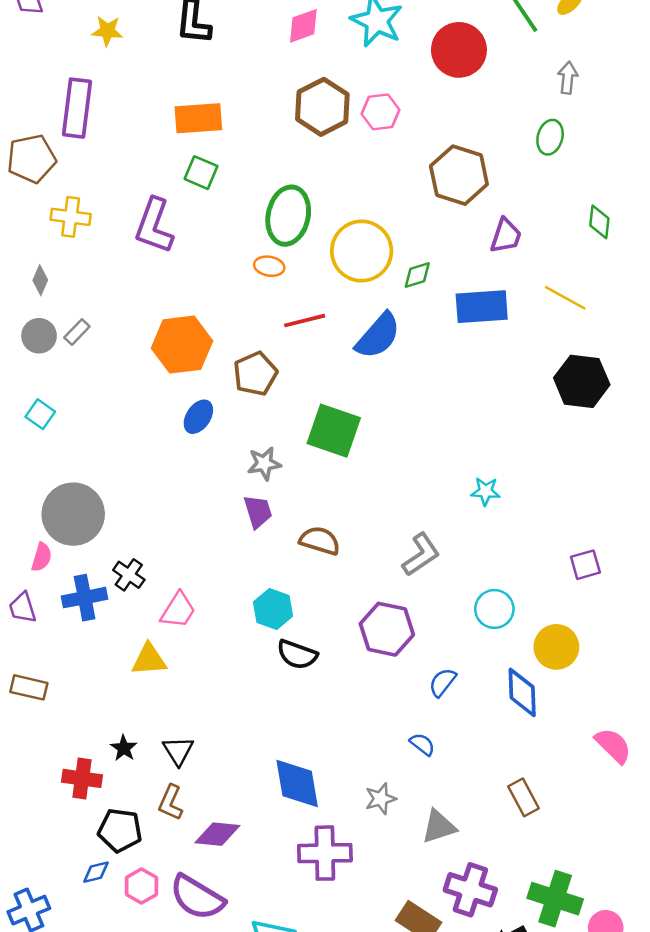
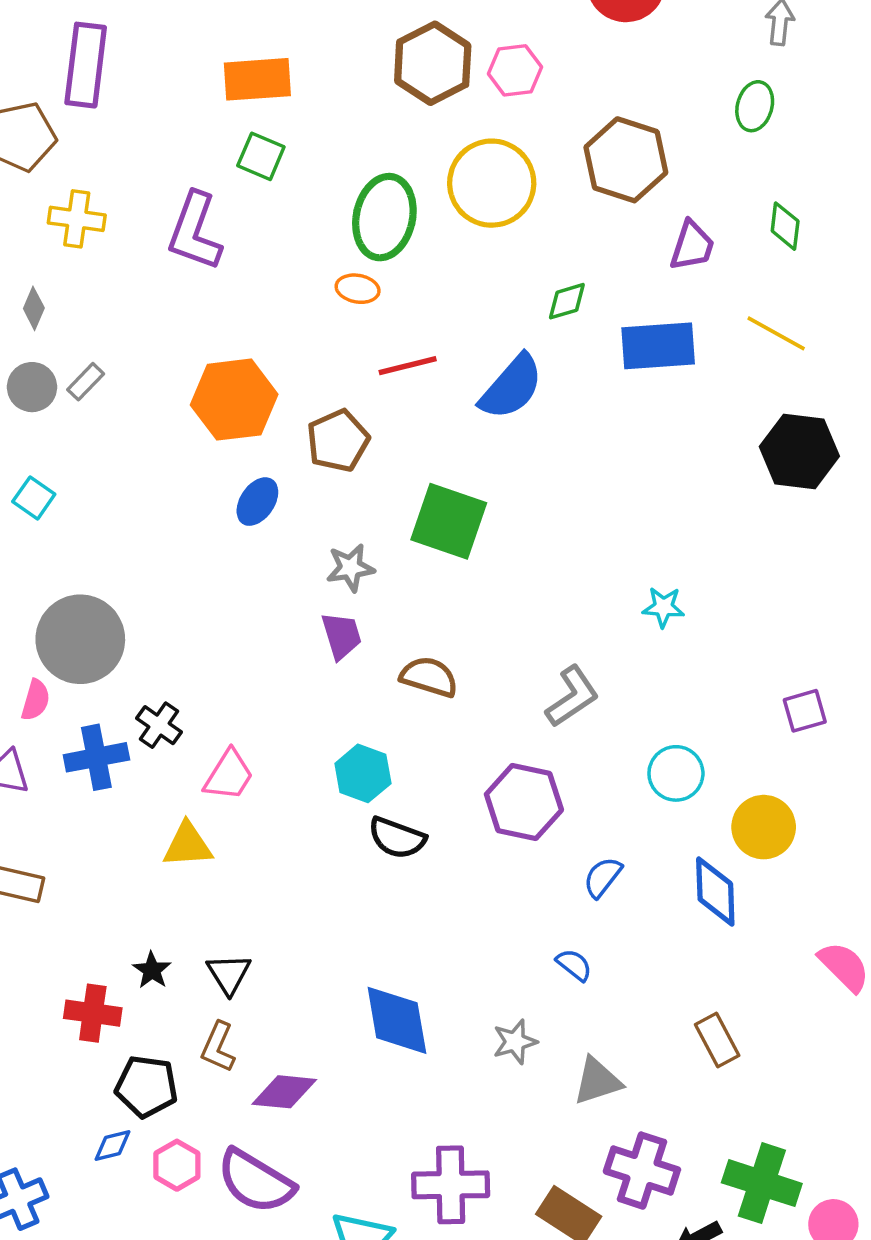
green diamond: (599, 222) -> (785, 226), moved
yellow circle: (362, 251) -> (492, 183), moved
purple cross: (325, 853) -> (451, 1185), moved

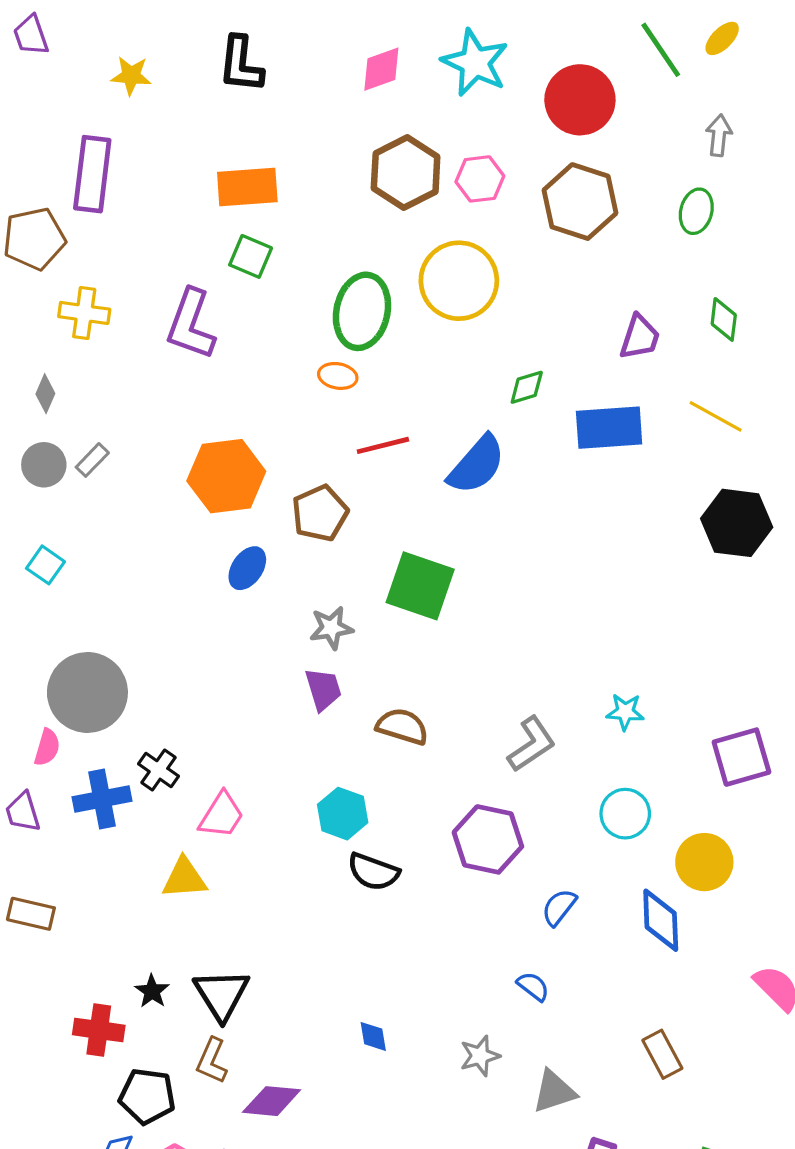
brown hexagon: (626, 160) -> (580, 202), moved
cyan star: (663, 607) -> (625, 712), moved
purple square: (805, 711) -> (741, 757), size x1.5
black triangle: (229, 974) -> (221, 994), size x1.4
blue diamond: (397, 1020) -> (373, 1036), size x0.5

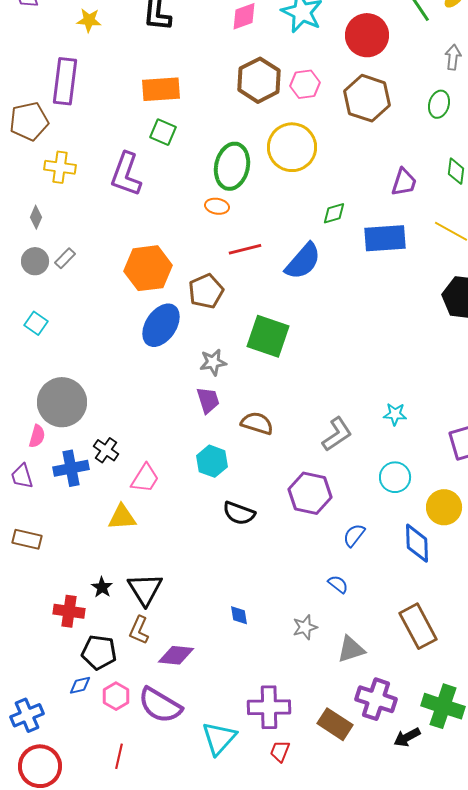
blue ellipse: (247, 568) -> (161, 325), size x1.6
cyan hexagon: (343, 814) -> (212, 461), moved
brown rectangle: (662, 1054) -> (418, 626), size x1.5

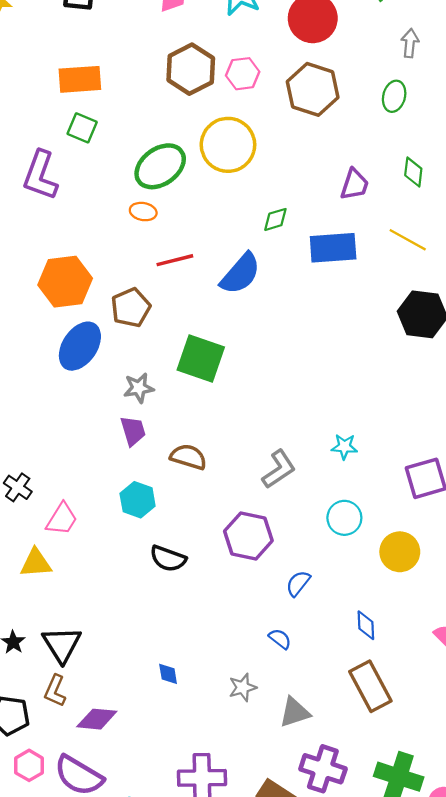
green ellipse: (232, 166) -> (160, 166), turned 42
blue diamond: (417, 543) -> (366, 625), moved, size x0.7

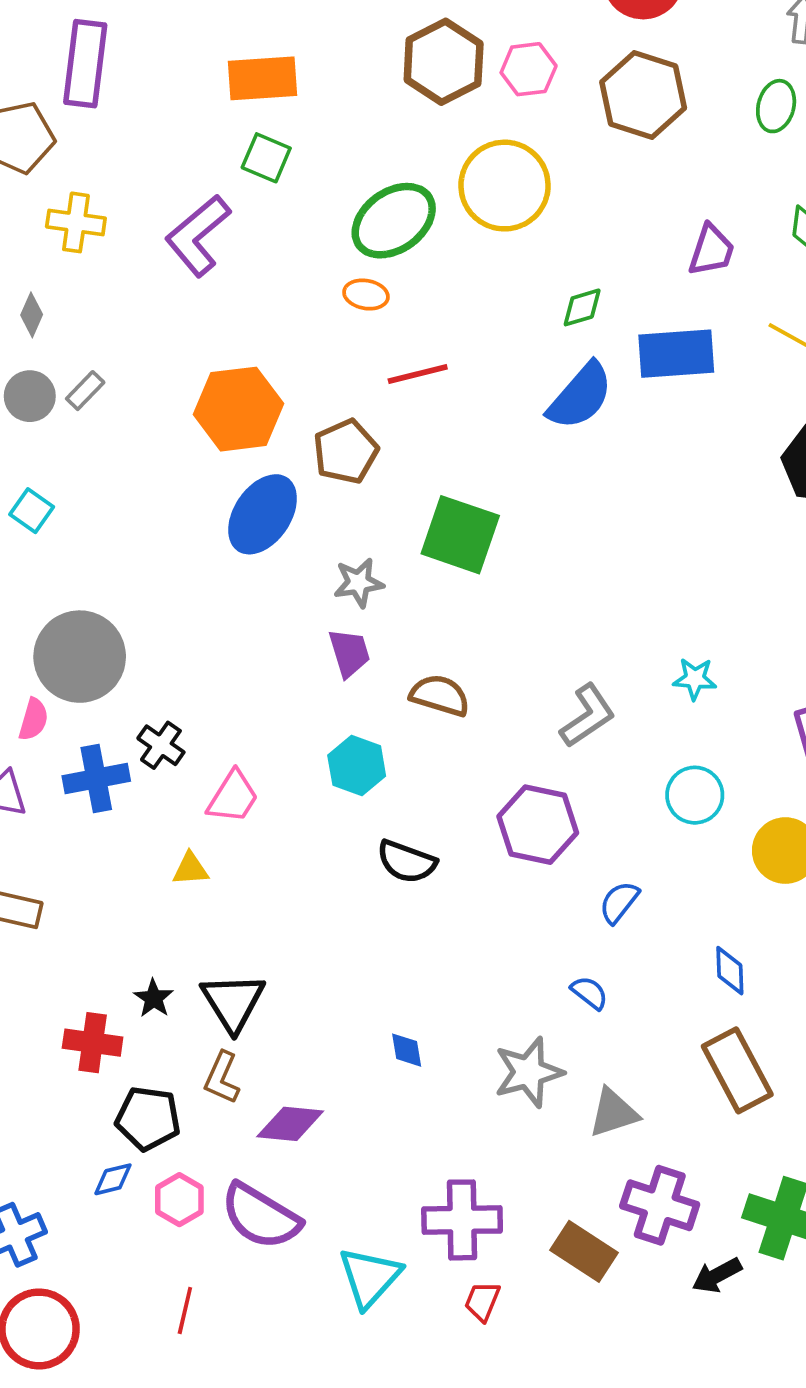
purple L-shape: (40, 175) -> (198, 235), turned 30
blue semicircle: (240, 274) -> (580, 396), moved
yellow triangle: (36, 563) -> (190, 869), size x0.7
gray star: (243, 687) -> (529, 1072), size x1.5

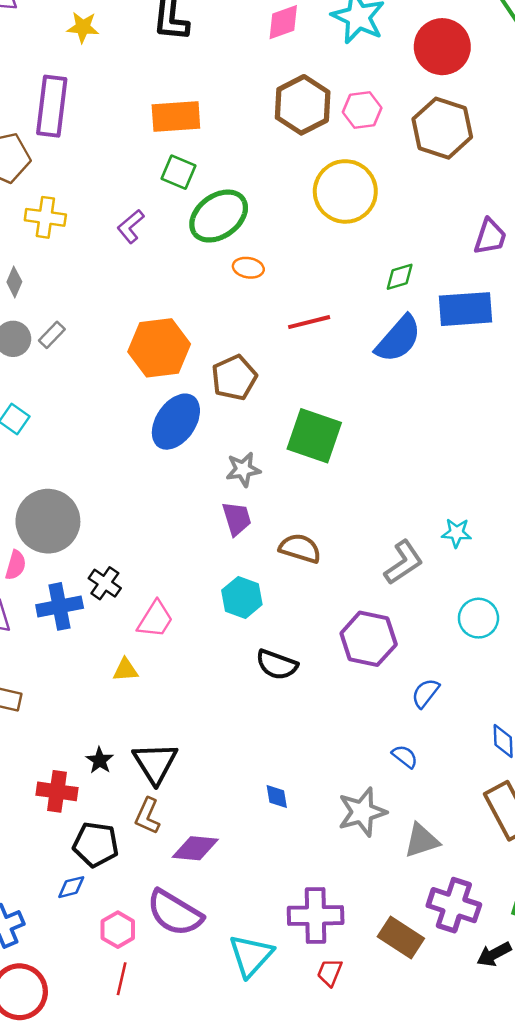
green ellipse: (394, 221) -> (219, 216), moved
purple L-shape: (198, 235) -> (131, 226), size x0.6
red line: (418, 374) -> (309, 322), moved
cyan star: (695, 679) -> (456, 533), moved
pink hexagon: (179, 1200) -> (118, 930), moved

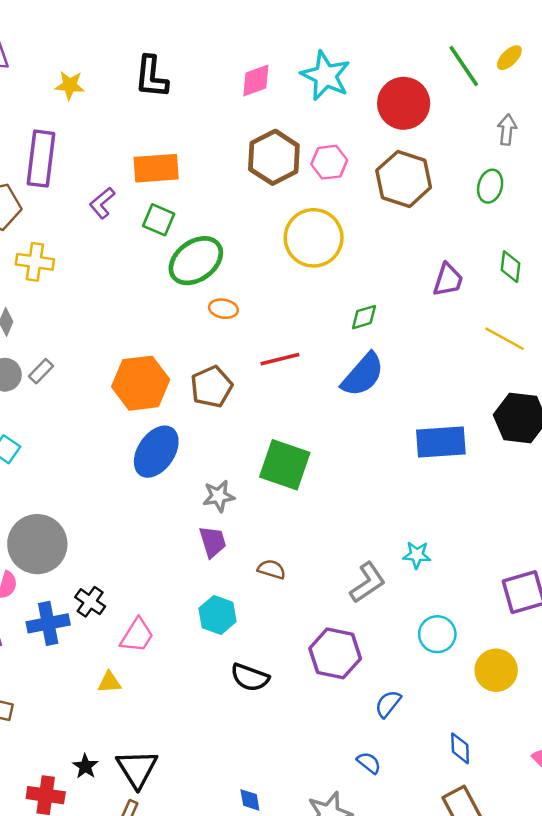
purple L-shape: (131, 226) -> (102, 203), moved
blue rectangle: (466, 309) -> (441, 442), moved
brown pentagon: (234, 378) -> (211, 387), moved
brown semicircle: (300, 548) -> (272, 569), size x0.7

